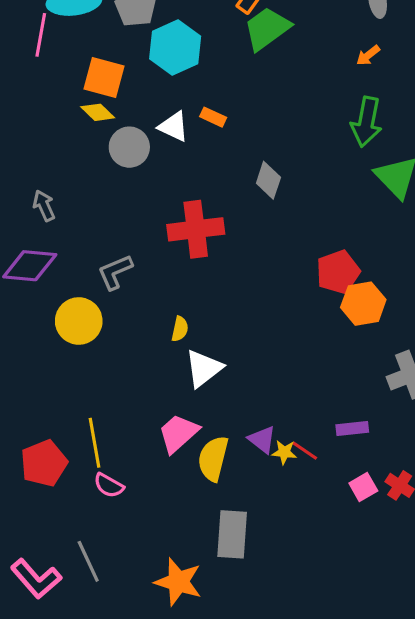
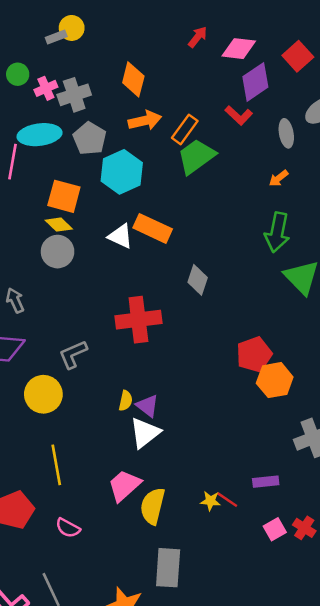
orange rectangle: (213, 117) -> (153, 228), size x1.8
gray circle: (129, 147) -> (58, 252), moved
purple triangle: (262, 440) -> (147, 406), moved
yellow line: (95, 443) -> (56, 465), moved

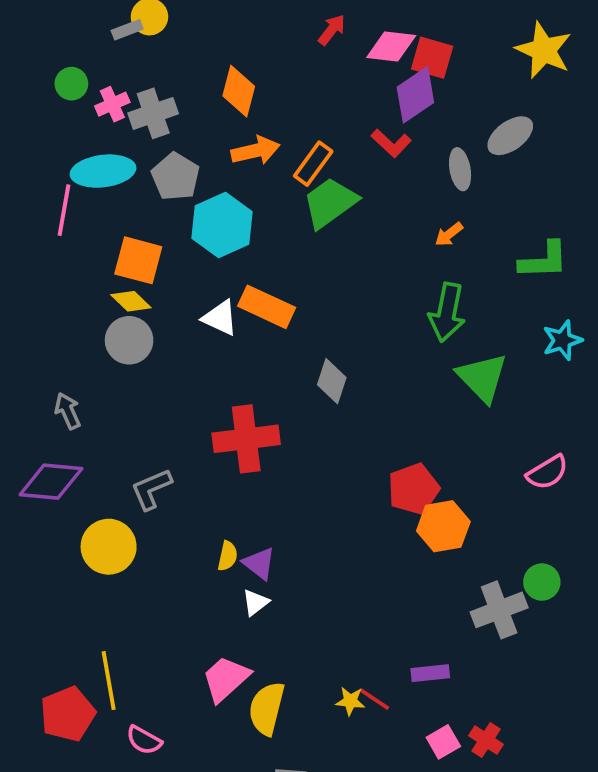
red square: (298, 56) -> (432, 58), moved, turned -32
white triangle: (145, 433) -> (255, 602), size x0.6
yellow line: (56, 465) -> (109, 681), moved

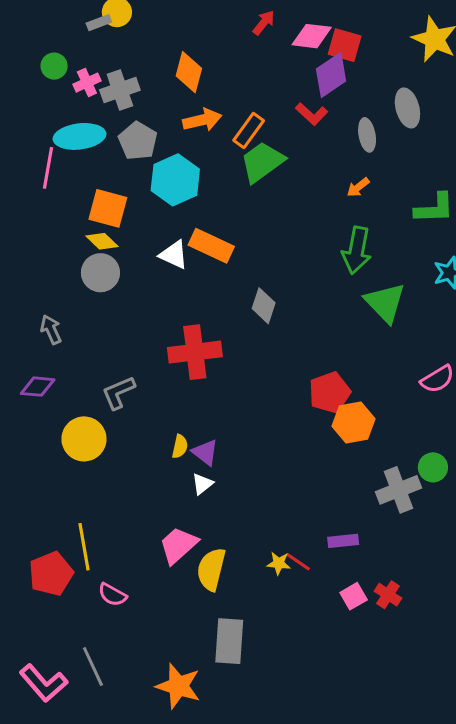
gray ellipse: (510, 136) -> (407, 108), turned -69
purple diamond: (51, 482) -> (38, 387), size x0.7

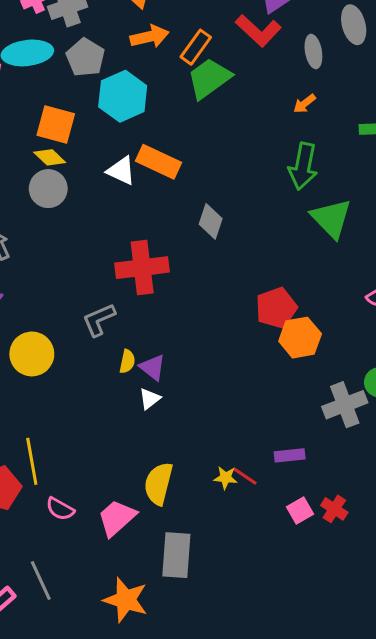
red L-shape: (312, 114) -> (258, 31), size x1.4
gray L-shape: (118, 393) -> (99, 320), moved
pink trapezoid: (178, 545) -> (117, 518), moved

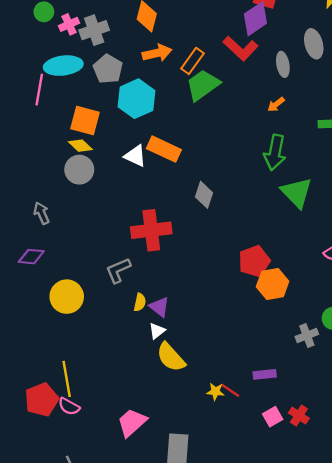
gray cross: (345, 405) -> (307, 335), size x0.7
yellow semicircle: (158, 484) -> (171, 357), moved, turned -56
pink semicircle: (60, 509) -> (69, 406), moved

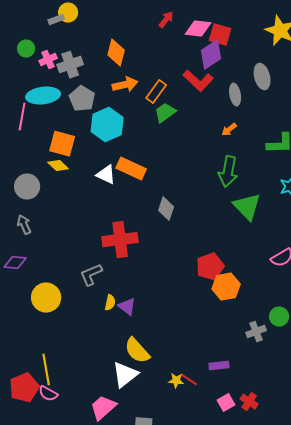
green trapezoid: (203, 85) -> (165, 113), size x0.7
gray circle: (79, 170) -> (27, 187), moved
white triangle: (157, 331) -> (125, 375), moved, size x1.8

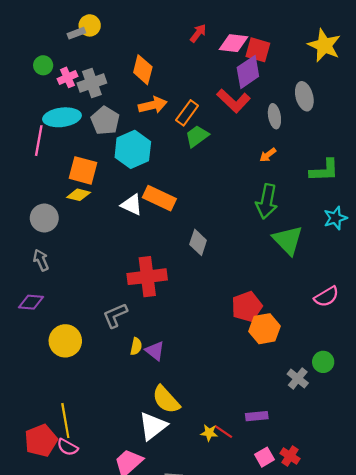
yellow diamond: (58, 166) -> (79, 195), turned -30
gray cross: (256, 332) -> (298, 378), turned -30

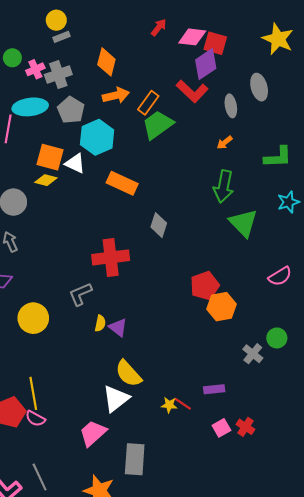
gray rectangle: (76, 33) -> (61, 37), moved
green trapezoid: (197, 136) -> (158, 125), size x1.4
white triangle: (132, 205) -> (75, 163), moved

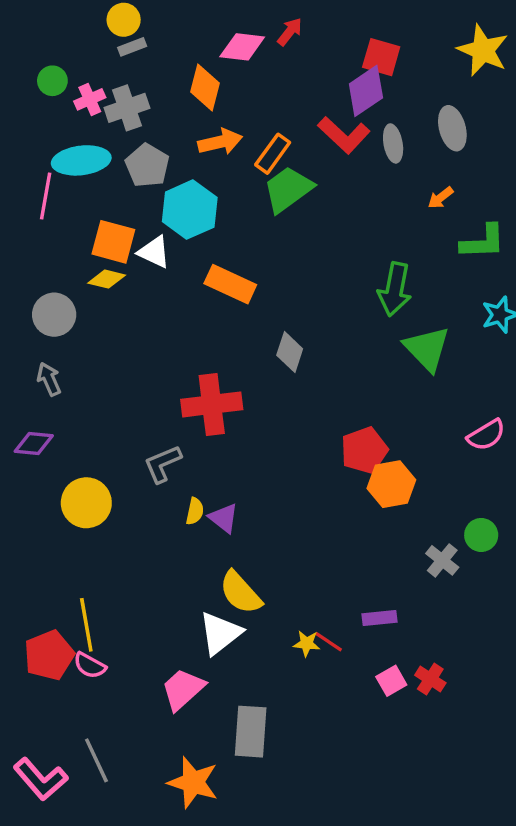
pink diamond: (192, 37) -> (242, 47), moved
gray ellipse: (231, 106) -> (393, 143), moved
orange arrow: (225, 142) -> (441, 198), moved

